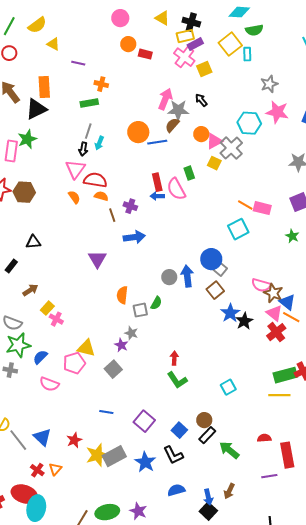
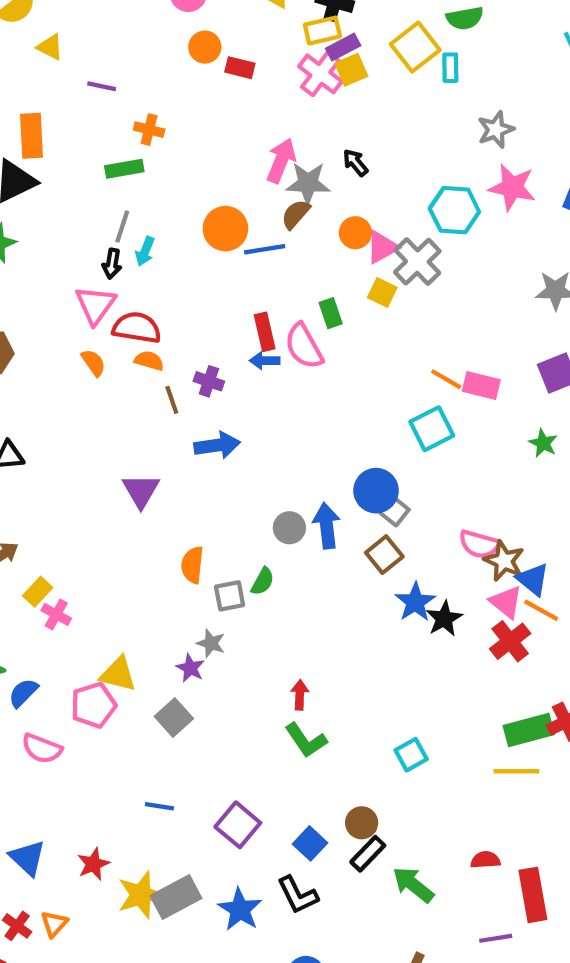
yellow square: (204, 69) -> (351, 70), moved

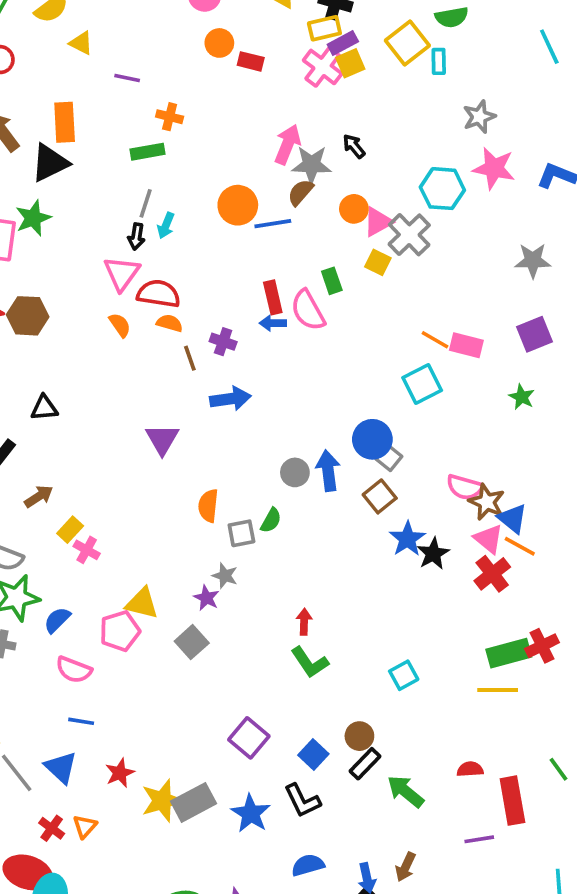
blue line: (159, 806) -> (81, 721), moved

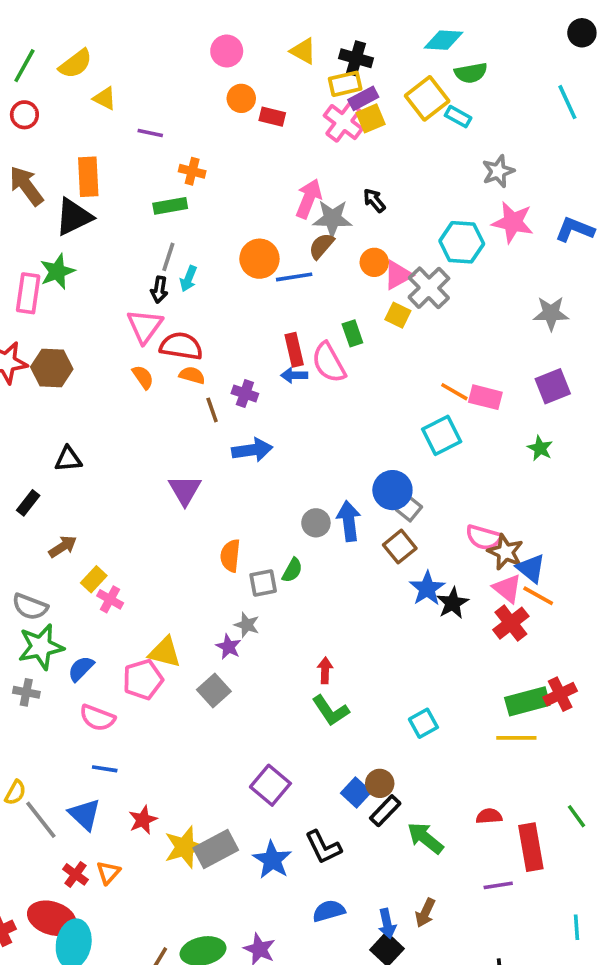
cyan rectangle: (439, 61) -> (458, 117), turned -60
blue square: (313, 754) -> (356, 792), moved

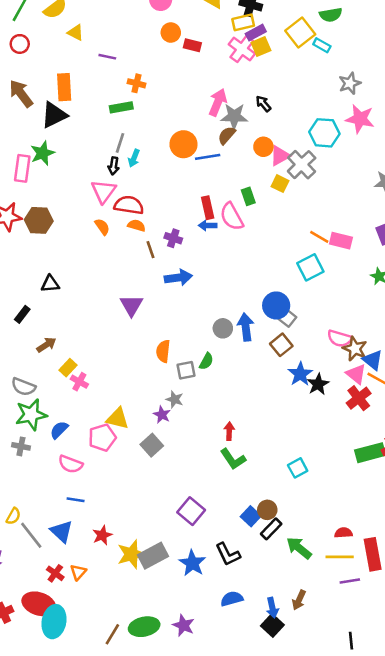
yellow line: (516, 738) -> (340, 557), moved

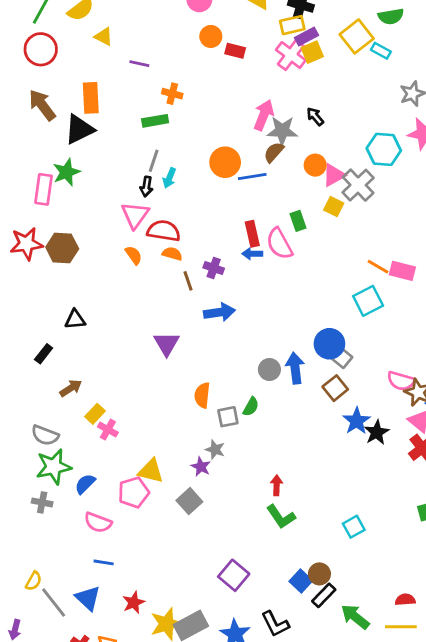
red circle: (20, 44) -> (41, 49), size x1.5

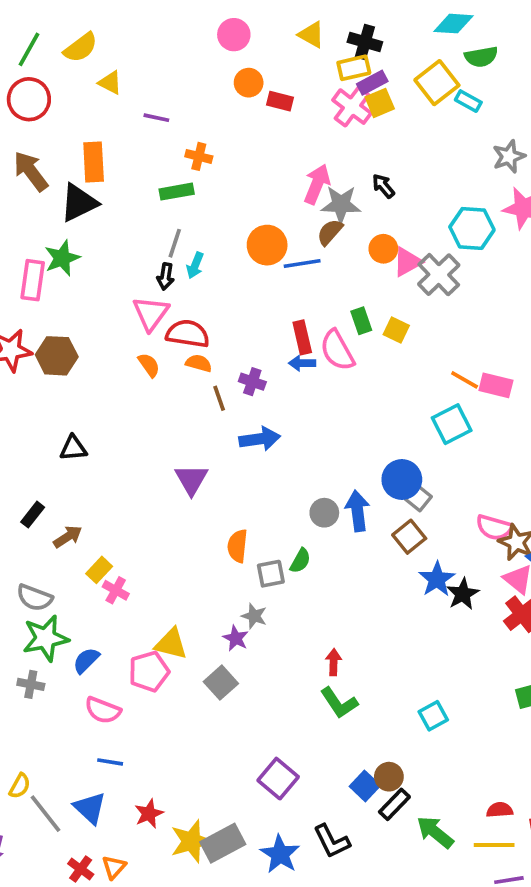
yellow square: (334, 207) -> (396, 330), moved
black rectangle: (44, 354) -> (33, 515), moved

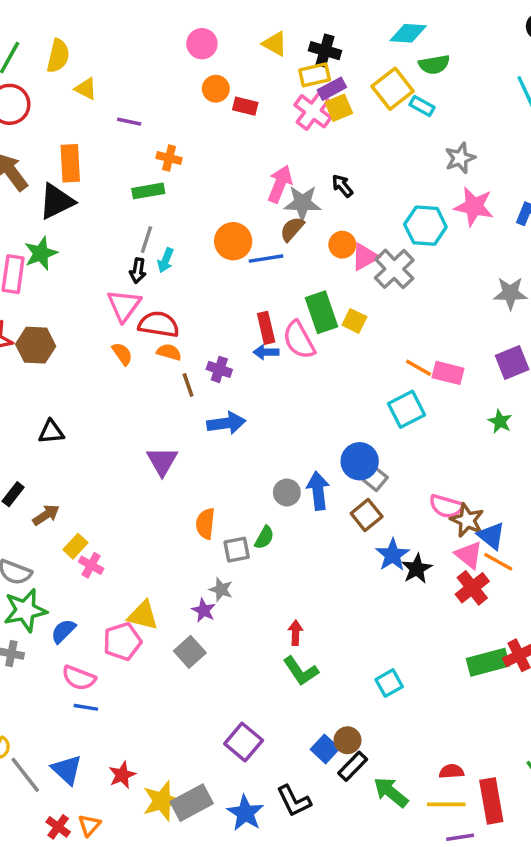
yellow semicircle: (81, 48) -> (58, 56), turned -40
green rectangle: (361, 321) -> (322, 312), size x1.6
blue line: (110, 762) -> (86, 707), moved

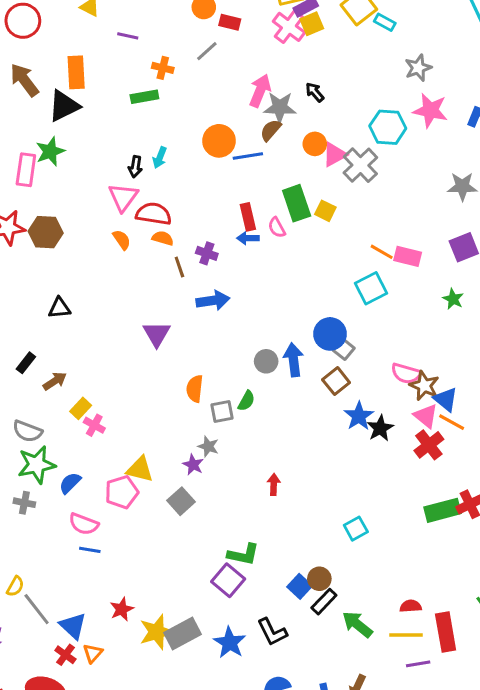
gray line: (146, 239) -> (207, 51), moved, turned 30
pink semicircle: (299, 340) -> (277, 228), size x0.6
green L-shape: (301, 671) -> (243, 554), moved, turned -44
blue triangle: (67, 770) -> (73, 626), moved

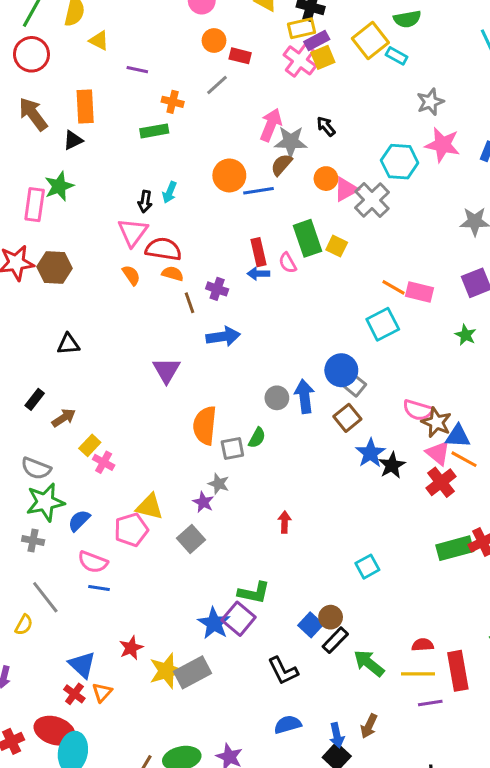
black triangle: (64, 106) -> (73, 140), size x0.6
orange semicircle: (195, 389) -> (205, 425), size x1.4
blue triangle: (446, 399) -> (458, 436), turned -36
gray line: (37, 609) -> (45, 597), moved
blue star: (230, 643) -> (214, 623), moved

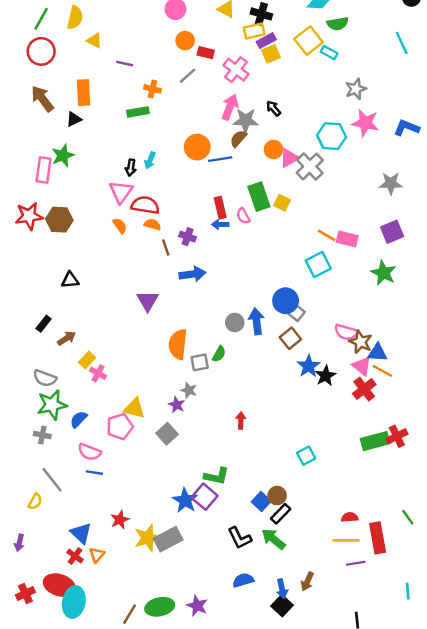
pink cross: (300, 60) -> (236, 70), moved
green star: (466, 335) -> (384, 273), size x1.5
green arrow: (369, 663) -> (273, 539), moved

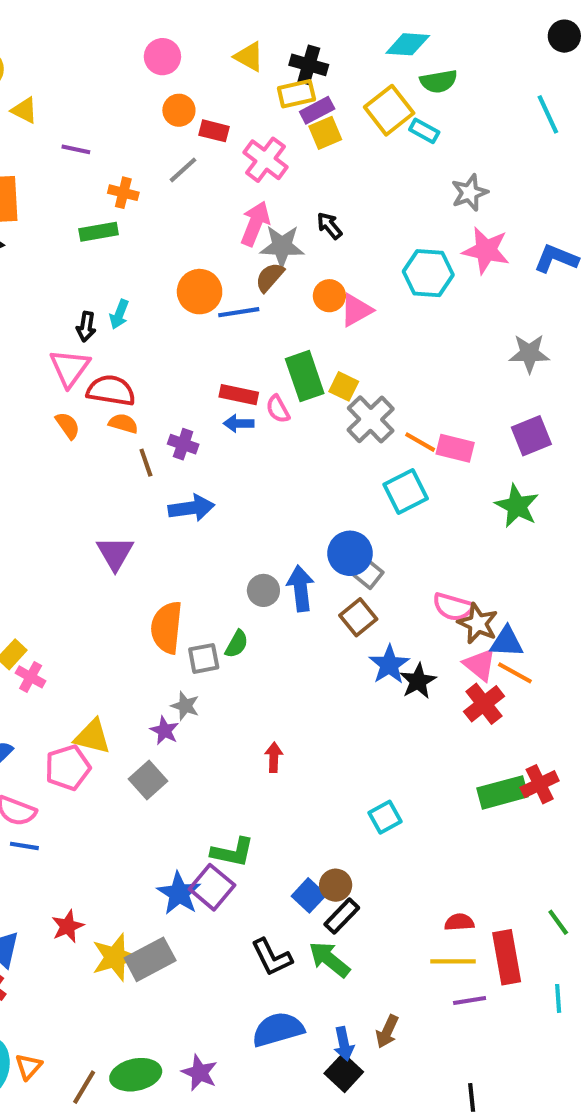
gray cross: (310, 166) -> (371, 419), moved
red rectangle: (220, 208) -> (239, 395), turned -65
orange triangle: (97, 555) -> (29, 1066), moved
blue semicircle: (243, 580) -> (278, 1029), size x1.4
cyan line: (408, 591) -> (558, 998), moved

